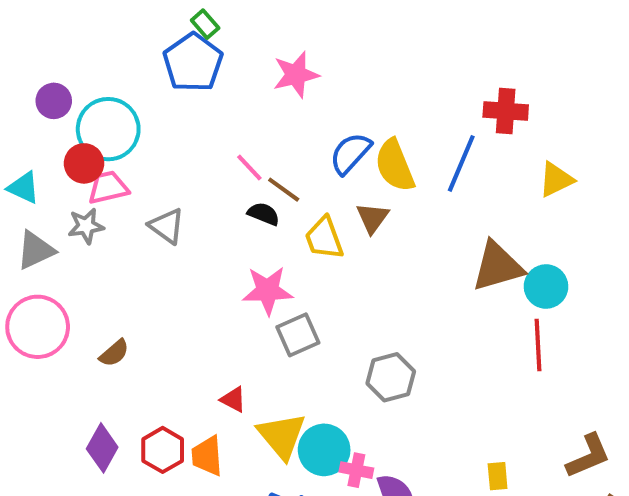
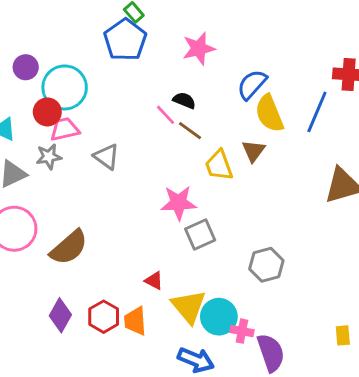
blue semicircle: (350, 153) -> (252, 85), moved
black semicircle: (264, 214) -> (184, 100), moved
brown semicircle: (114, 353) -> (69, 247), size x1.8

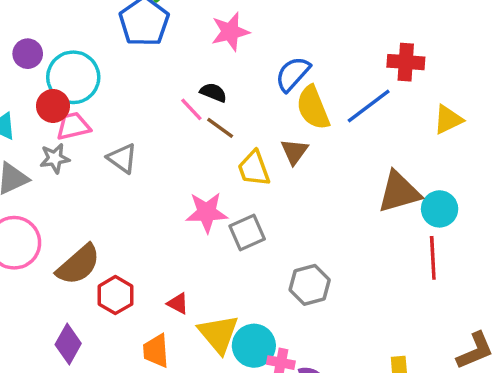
blue line: (317, 112) -> (369, 106), turned 30
gray square: (200, 234) -> (247, 233), moved
red hexagon: (104, 317) -> (115, 295), moved

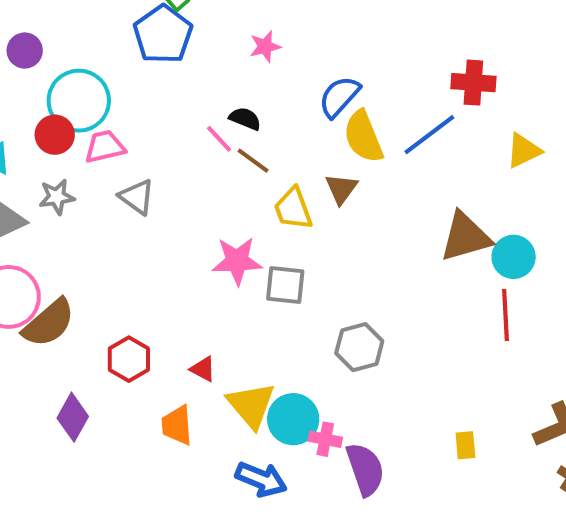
pink star: (230, 32) -> (265, 47), size x0.7
purple circle: (28, 54) -> (25, 51), moved
pink trapezoid: (73, 126) -> (105, 147), moved
gray square: (247, 233) -> (285, 285), turned 30
brown semicircle: (78, 265) -> (49, 323), moved

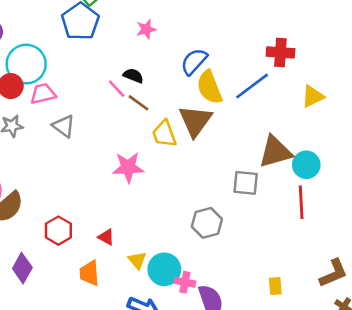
brown triangle: (341, 189) -> (195, 121), size x1.6
gray square: (285, 285) -> (246, 183), moved
yellow triangle: (251, 405) -> (137, 260), size x0.6

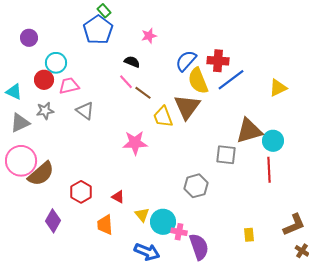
red cross: (280, 52) -> (218, 61), moved
cyan circle: (26, 64) -> (56, 63), size x0.7
black semicircle: (133, 76) -> (132, 62), moved

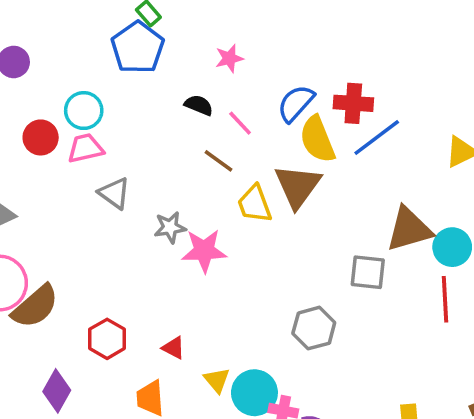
cyan circle: (56, 63) -> (84, 111), moved
pink line: (126, 82) -> (240, 123), moved
gray star: (45, 111) -> (170, 227), moved

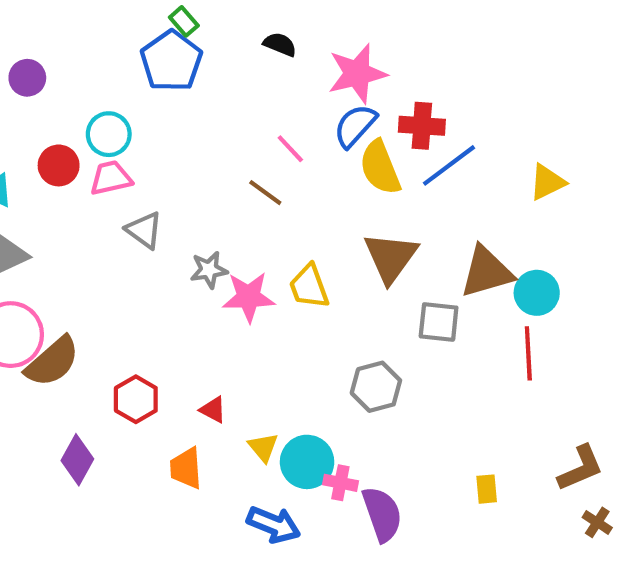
pink star: (229, 58) -> (357, 74), moved, size x1.8
black semicircle: (199, 105) -> (280, 44), moved
brown triangle: (298, 186) -> (391, 257), moved
yellow trapezoid: (254, 204) -> (309, 287), moved

